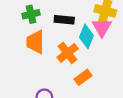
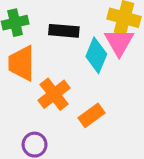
orange cross: (68, 53) -> (54, 94), moved

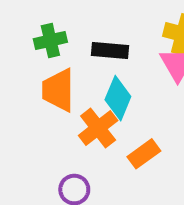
cyan diamond: (96, 55) -> (118, 98), moved

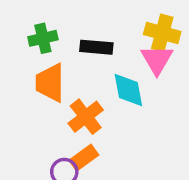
cyan diamond: (118, 98) -> (128, 90), moved, turned -33
orange rectangle: (144, 154) -> (84, 158), moved

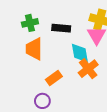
orange cross: (86, 117) -> (88, 69), moved
orange rectangle: (84, 158) -> (54, 78), moved

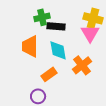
green cross: (30, 23) -> (42, 17), moved
cyan diamond: (80, 53) -> (58, 50), moved

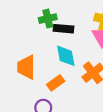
orange trapezoid: (30, 46) -> (26, 67), moved

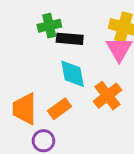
orange trapezoid: (26, 67) -> (25, 109), moved

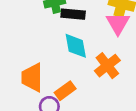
orange rectangle: (59, 109) -> (65, 91), moved

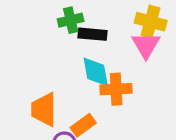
orange cross: (107, 66) -> (116, 89), moved, turned 35

